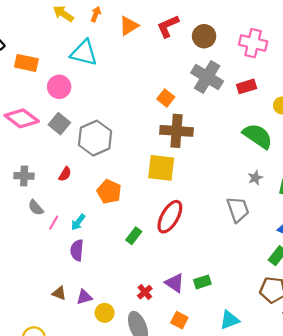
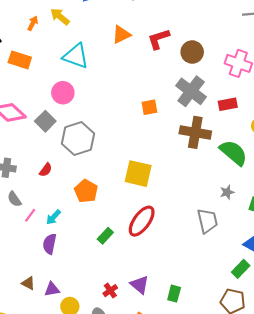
orange arrow: (96, 14) -> (33, 23), moved
pink circle: (59, 87) -> (63, 93), moved
orange square: (166, 98) -> (149, 107), turned 35
brown cross: (176, 131) -> (195, 132), moved
green rectangle: (202, 282) -> (174, 294), moved, turned -63

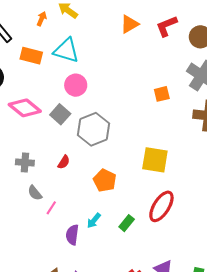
cyan triangle: (76, 56) -> (66, 50), moved
cyan arrow: (53, 217) -> (94, 221), moved

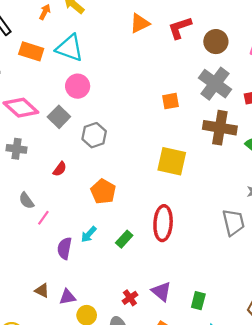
gray hexagon: (94, 129) -> (94, 135), size x0.7
yellow square: (155, 160) -> (172, 161), moved
gray cross: (25, 163) -> (17, 149), moved
red ellipse: (161, 206) -> (163, 223), turned -32

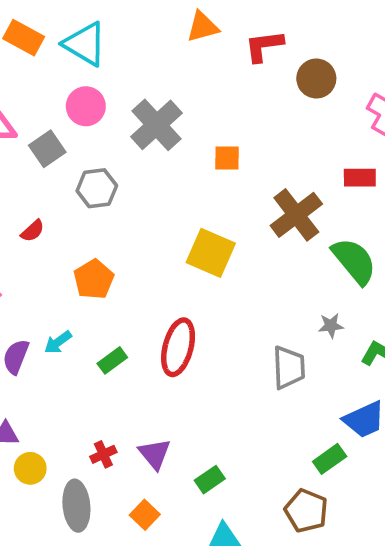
gray cross: (215, 84) -> (156, 125), moved
brown cross: (220, 128) -> (296, 215), turned 32
green rectangle: (198, 301) -> (210, 480), turned 30

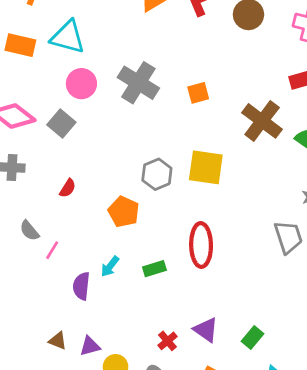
gray hexagon: (97, 188) -> (157, 174), moved
green rectangle: (112, 360) -> (154, 269), turned 35

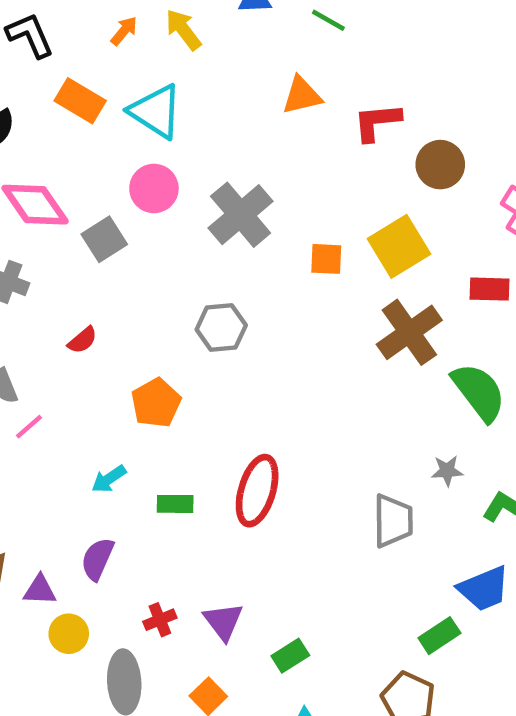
yellow square: (206, 167) -> (399, 246), moved, turned 33
gray hexagon: (157, 174) -> (221, 327), moved
purple semicircle: (81, 286) -> (97, 559), moved

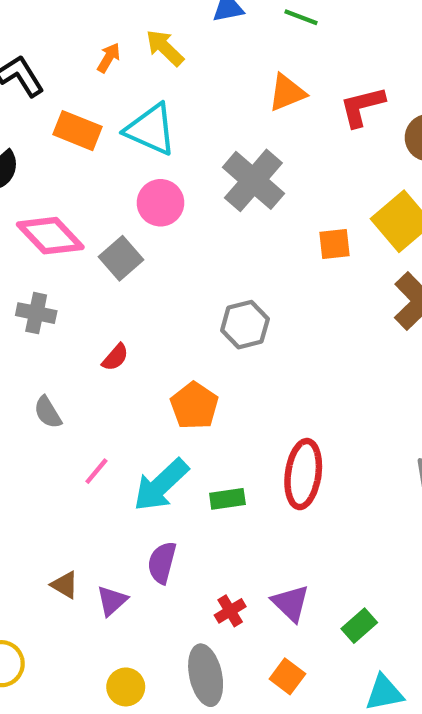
gray cross: (241, 215) -> (253, 180), moved
pink line: (29, 427) -> (96, 471), moved
cyan arrow: (109, 479) -> (161, 485), size x1.8
purple triangle: (40, 590) -> (112, 601), turned -36
yellow circle: (69, 634) -> (126, 687), moved

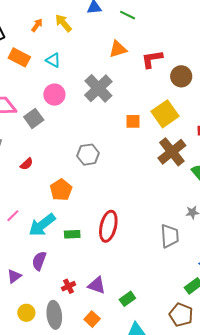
cyan triangle: (151, 129) -> (53, 60), size x0.6
purple triangle: (291, 603) -> (97, 285), turned -30
yellow circle: (126, 687) -> (26, 313), moved

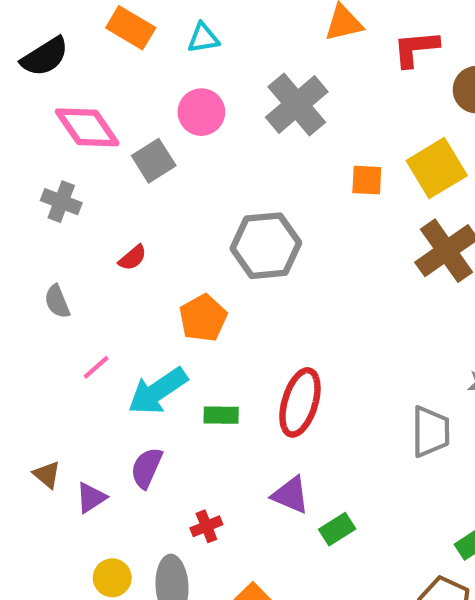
cyan triangle: (53, 60) -> (203, 38), turned -42
gray hexagon: (88, 155) -> (266, 246), size x1.4
purple triangle: (97, 285) -> (291, 495), moved
green rectangle: (127, 299) -> (337, 529), moved

